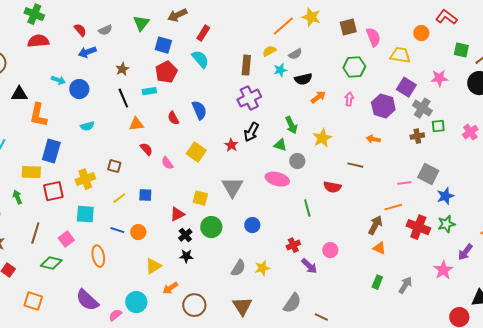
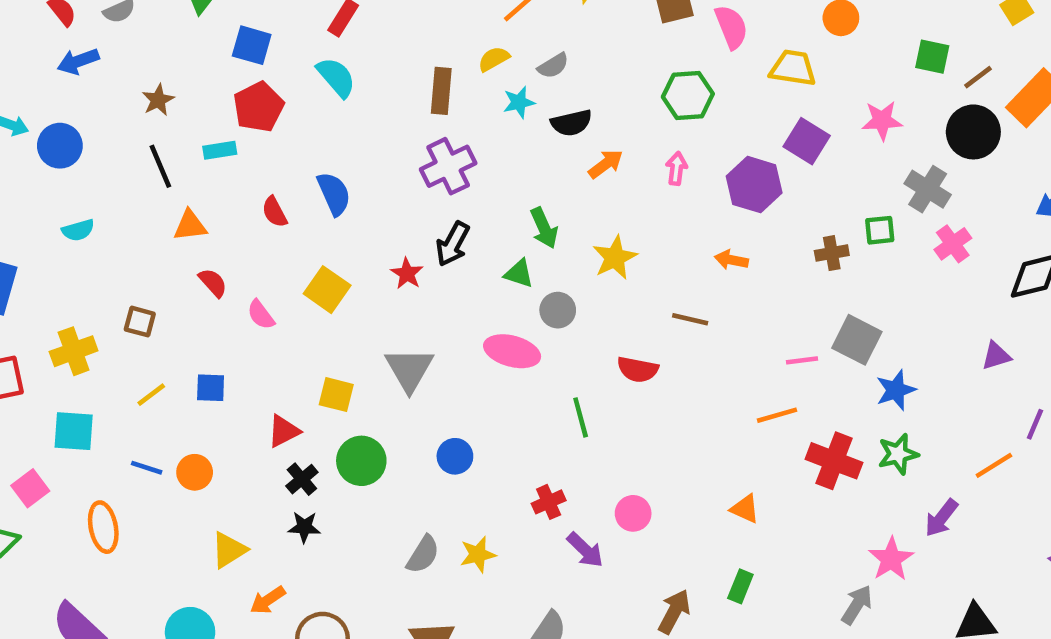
gray cross: (422, 108) -> (928, 189), moved
brown arrow: (375, 225) -> (674, 612), moved
gray arrow: (405, 285) -> (857, 605), moved

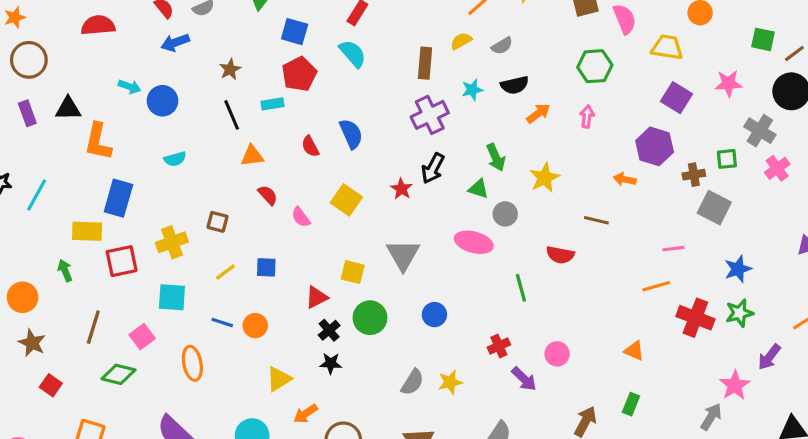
cyan star: (519, 102) -> (472, 90), moved
purple hexagon: (754, 185) -> (655, 146), moved
gray square: (857, 340) -> (714, 208), moved

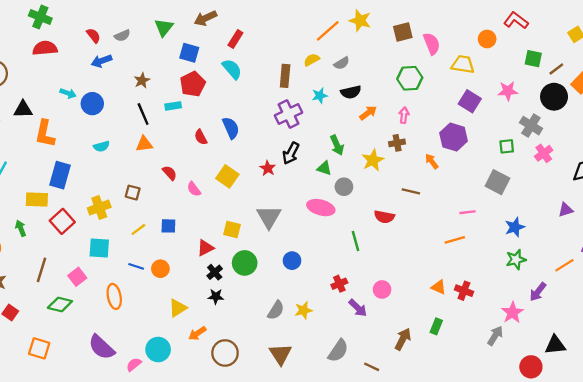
orange triangle: (252, 156) -> (144, 144), moved
brown cross: (694, 175) -> (397, 143), moved
orange arrow: (625, 179) -> (432, 161), turned 42
red square: (122, 261) -> (62, 221), turned -30
red cross: (695, 318) -> (464, 291), moved, size x0.7

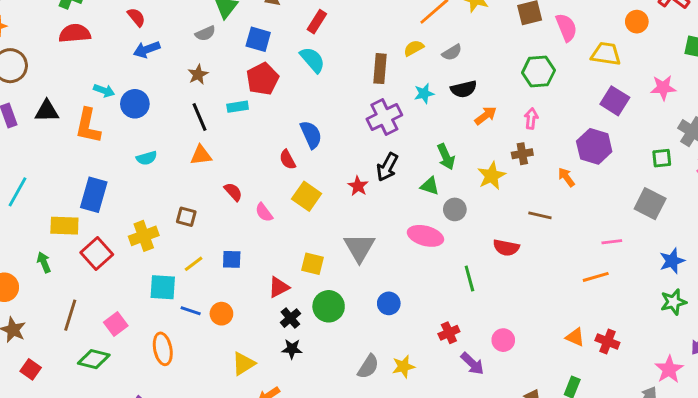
gray semicircle: (122, 36) -> (205, 33), moved
orange L-shape: (45, 134) -> (88, 126), moved
red semicircle: (201, 137) -> (288, 160), moved
cyan square: (99, 248) -> (163, 287), moved

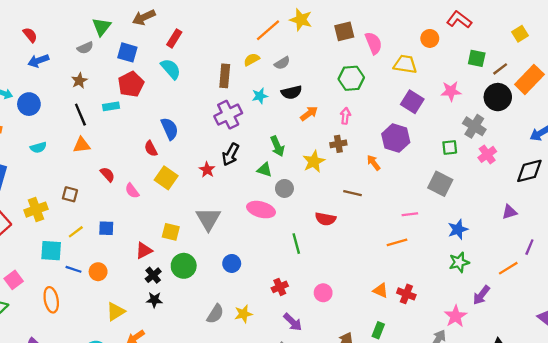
purple arrow: (472, 364) -> (293, 322), moved

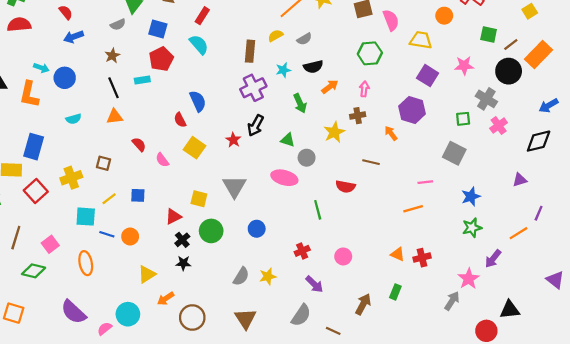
green arrow: (277, 146) -> (300, 103), moved
red cross: (406, 294) -> (422, 258), turned -35

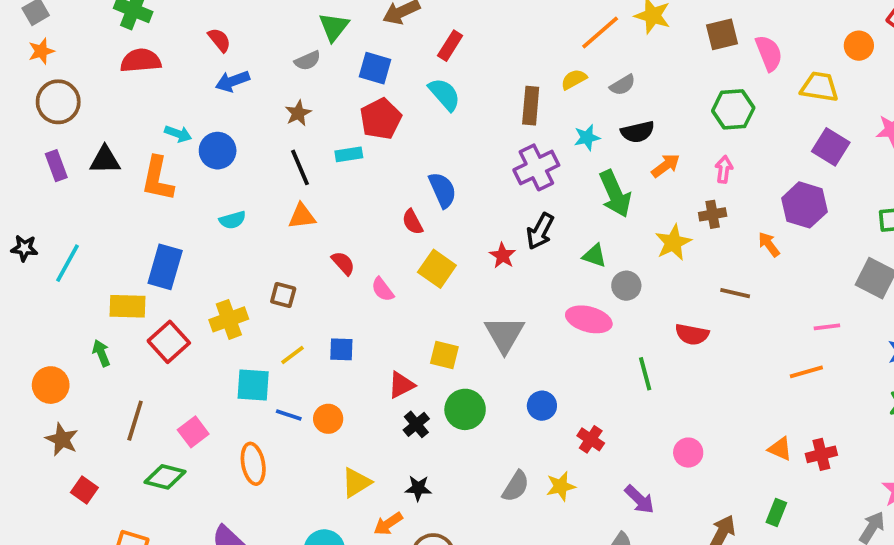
green arrow: (300, 103) -> (615, 194), size x1.4
red cross: (302, 251) -> (591, 439), moved, turned -32
black star: (183, 263) -> (418, 488), moved

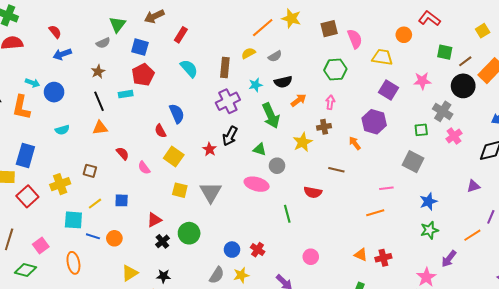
cyan semicircle: (444, 94) -> (189, 69), moved
yellow square: (444, 355) -> (180, 190), moved
blue circle: (542, 406) -> (232, 250), moved

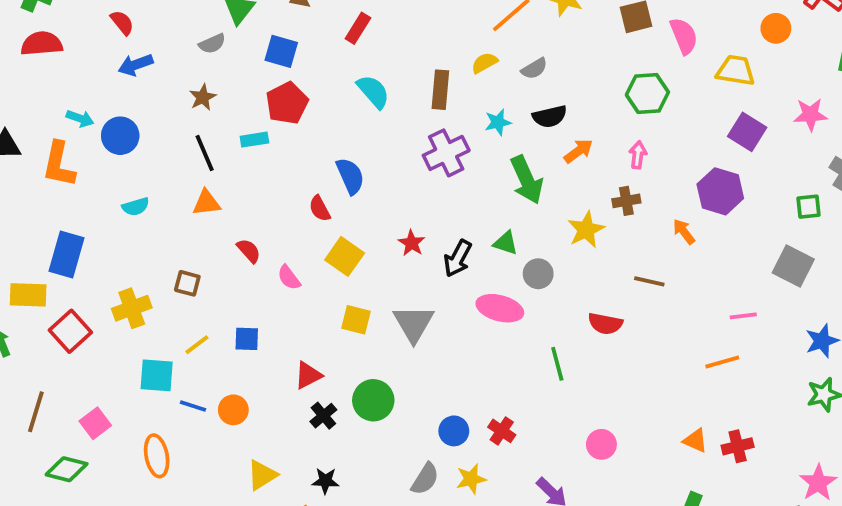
black arrow: (230, 136) -> (458, 258), moved

